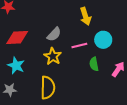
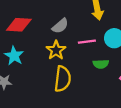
green semicircle: (94, 64) -> (101, 64), turned -88
yellow semicircle: (48, 88) -> (63, 79), moved

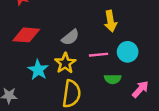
cyan star: (14, 56) -> (38, 70), moved

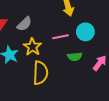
gray semicircle: (70, 37) -> (24, 24), moved

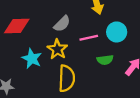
gray semicircle: (24, 24) -> (62, 24), moved

